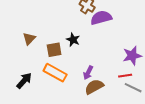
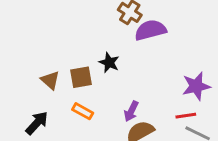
brown triangle: (29, 39) -> (50, 80), moved, turned -32
orange rectangle: (55, 73) -> (83, 111), size x0.6

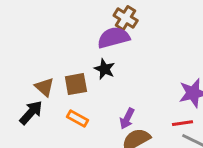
purple semicircle: (150, 30) -> (114, 38), moved
black arrow: (37, 123) -> (31, 113), moved

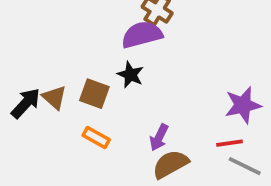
brown square: (76, 84) -> (94, 94), turned 30
black arrow: (31, 113) -> (26, 103), moved

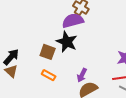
black star: (130, 75) -> (67, 42), size x1.5
brown triangle: (54, 97) -> (11, 71), moved

